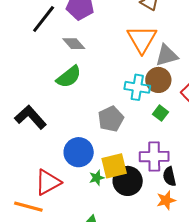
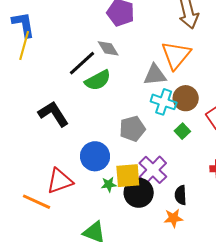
black line: (44, 19) -> (82, 63), moved
gray triangle: (167, 55) -> (155, 75), moved
purple cross: (154, 157) -> (153, 170), moved, turned 36

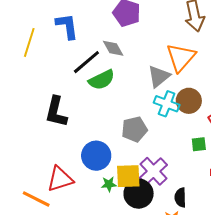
blue L-shape: (23, 25) -> (67, 26), moved
gray triangle: (155, 75) -> (159, 76), turned -35
black L-shape: (53, 114) -> (56, 112), turned -136
green square: (182, 131) -> (199, 144), moved, turned 35

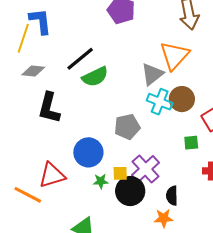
blue L-shape: (67, 26) -> (40, 21), moved
gray diamond: (113, 48) -> (33, 71), moved, turned -55
yellow square: (128, 176) -> (120, 173), size x0.6

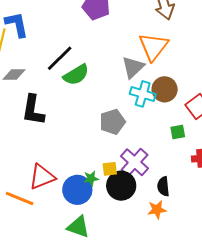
blue circle: (88, 152) -> (77, 190), moved

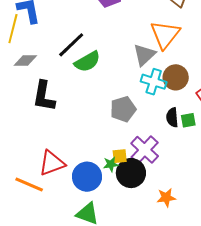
green star: (91, 178) -> (111, 164), moved
black semicircle: (163, 186) -> (172, 117), moved

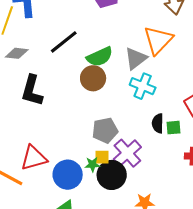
green semicircle: (87, 62) -> (100, 57), moved
brown circle: (176, 77) -> (93, 78), moved
gray pentagon: (123, 109) -> (105, 130), moved

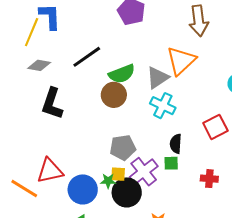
green square: (173, 128) -> (171, 163), moved

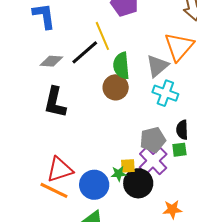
yellow line: (32, 32) -> (102, 36), moved, turned -40
gray diamond: (39, 65) -> (51, 61), moved
green semicircle: (122, 74) -> (121, 66), turned 112
gray pentagon: (123, 148) -> (153, 140), moved
orange line: (24, 189) -> (54, 190), moved

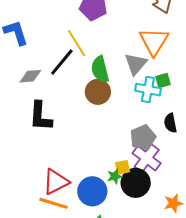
green square: (179, 150) -> (163, 81), moved

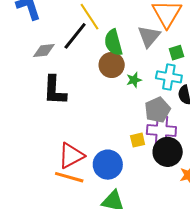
cyan cross: (148, 90) -> (169, 77), moved
purple cross: (147, 158) -> (161, 131), turned -32
green star: (115, 176) -> (134, 80), moved
black circle: (136, 183) -> (168, 152), moved

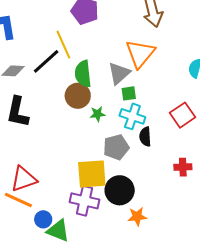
green square: (177, 53) -> (129, 93), moved
purple cross: (161, 131) -> (84, 201), moved
yellow square: (138, 140) -> (92, 174), size x2.0
blue circle: (108, 165) -> (43, 219), moved, size x0.6

